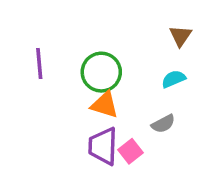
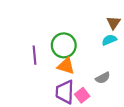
purple line: (39, 63) -> (34, 55), moved
cyan semicircle: (174, 79) -> (109, 40), moved

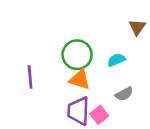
cyan semicircle: (109, 40) -> (116, 60), moved
purple line: (34, 55) -> (30, 77), moved

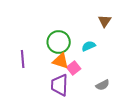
gray semicircle: (124, 94) -> (103, 85), moved
pink square: (99, 115) -> (74, 68), moved

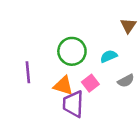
orange triangle: (61, 61) -> (63, 86), moved
gray semicircle: (103, 85) -> (126, 81), moved

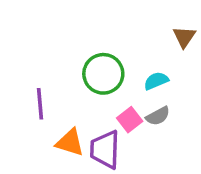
gray semicircle: (126, 81) -> (158, 116), moved
orange triangle: (63, 86) -> (70, 142), moved

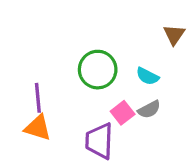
cyan semicircle: (156, 81) -> (147, 76), turned -130
orange triangle: (70, 142) -> (38, 128), moved

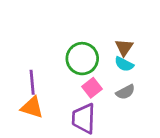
brown triangle: (174, 35) -> (124, 47), moved
pink square: (123, 113) -> (92, 88), moved

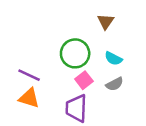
brown triangle: (124, 47) -> (106, 22), moved
purple line: (32, 82) -> (29, 75), turned -60

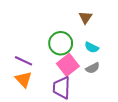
pink square: (84, 80) -> (68, 65), size x1.5
orange triangle: (29, 98) -> (24, 79), turned 30

